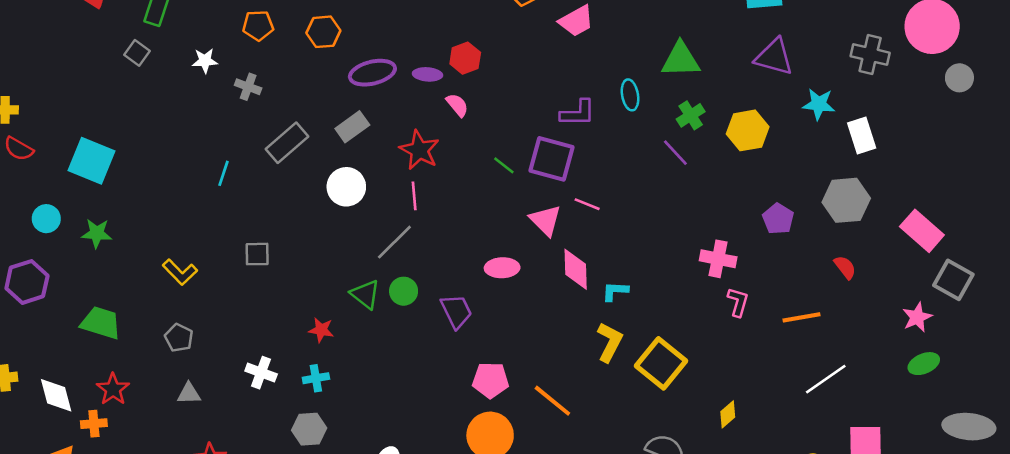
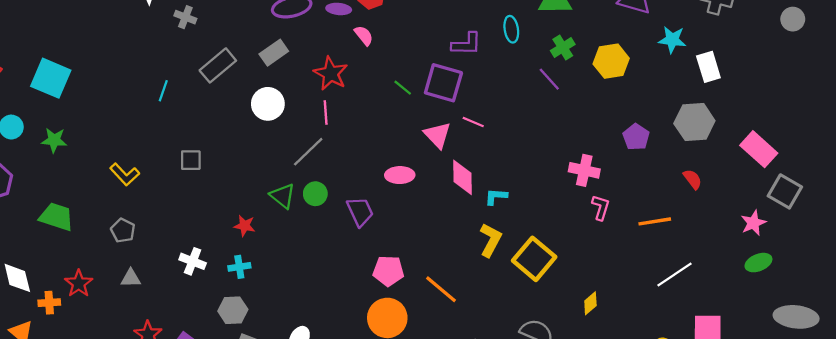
red star: (113, 389) -> (79, 283), moved

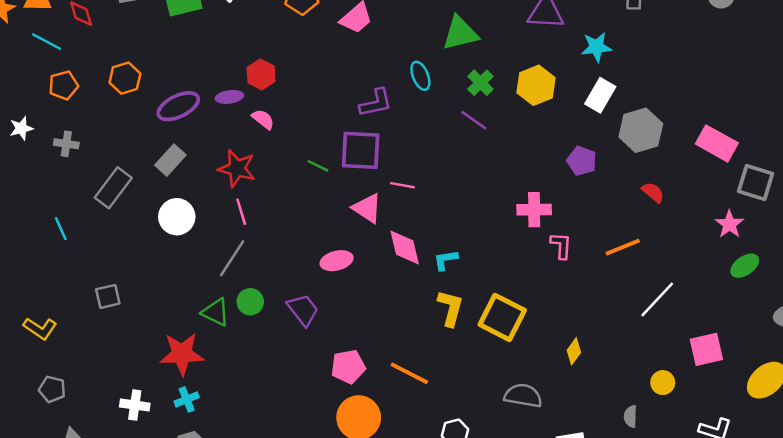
white rectangle: (708, 67) -> (600, 95), moved, turned 60
cyan line: (163, 91) -> (61, 229), turned -30
red star: (245, 226) -> (182, 354), size x1.8

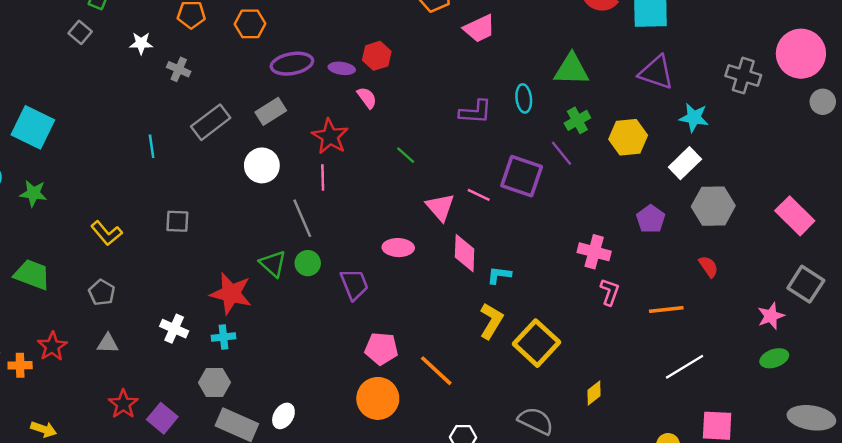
pink rectangle: (717, 143) -> (795, 216), moved
purple square: (361, 150) -> (522, 176), moved
gray line: (232, 258) -> (302, 218), turned -72

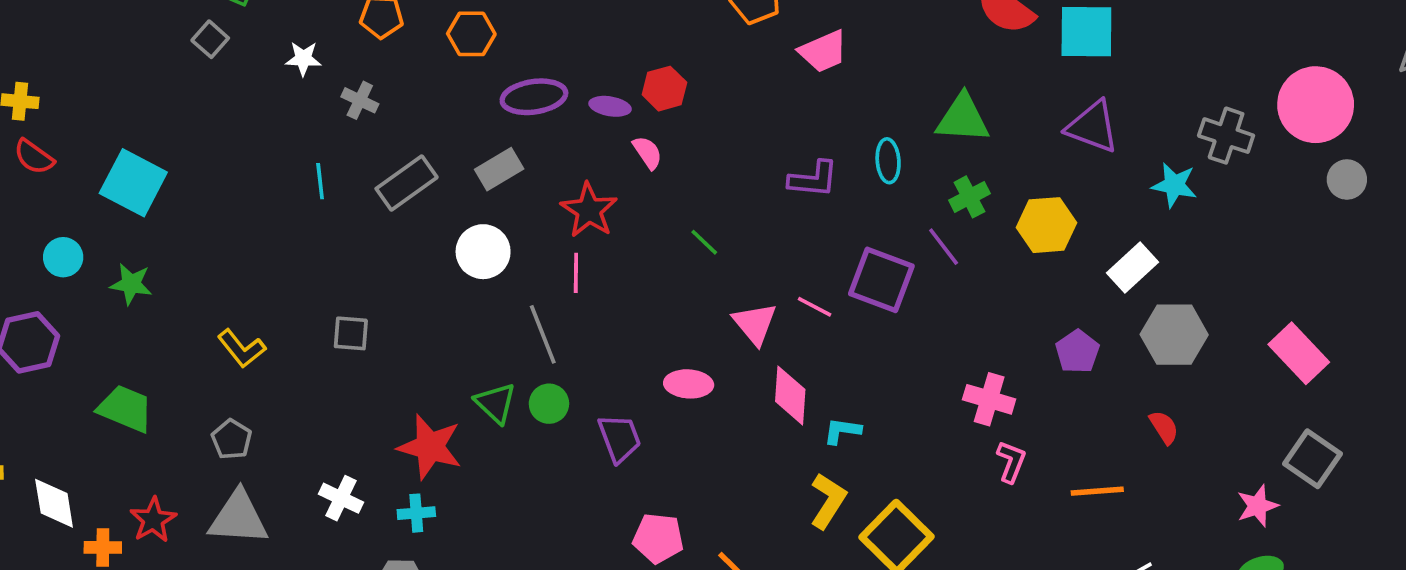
cyan star: (694, 118) -> (1174, 185), moved
cyan line: (152, 146) -> (320, 181), moved
gray triangle: (108, 343) -> (238, 518), size x1.8

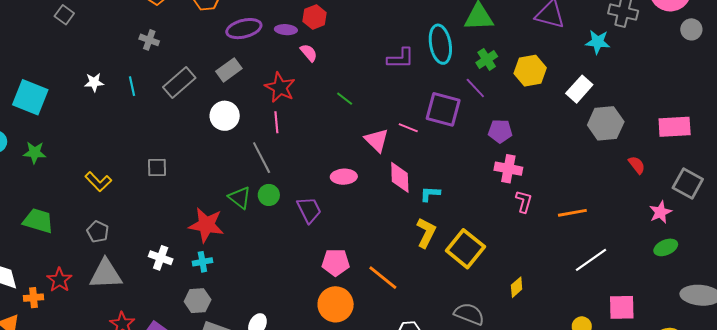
white star: (303, 59) -> (94, 82), moved
cyan ellipse: (888, 161) -> (440, 44), size x1.6
purple pentagon: (1077, 352) -> (500, 131), moved, turned -30
pink rectangle: (1299, 353) -> (675, 127), turned -44
red semicircle: (1164, 427) -> (637, 165), moved

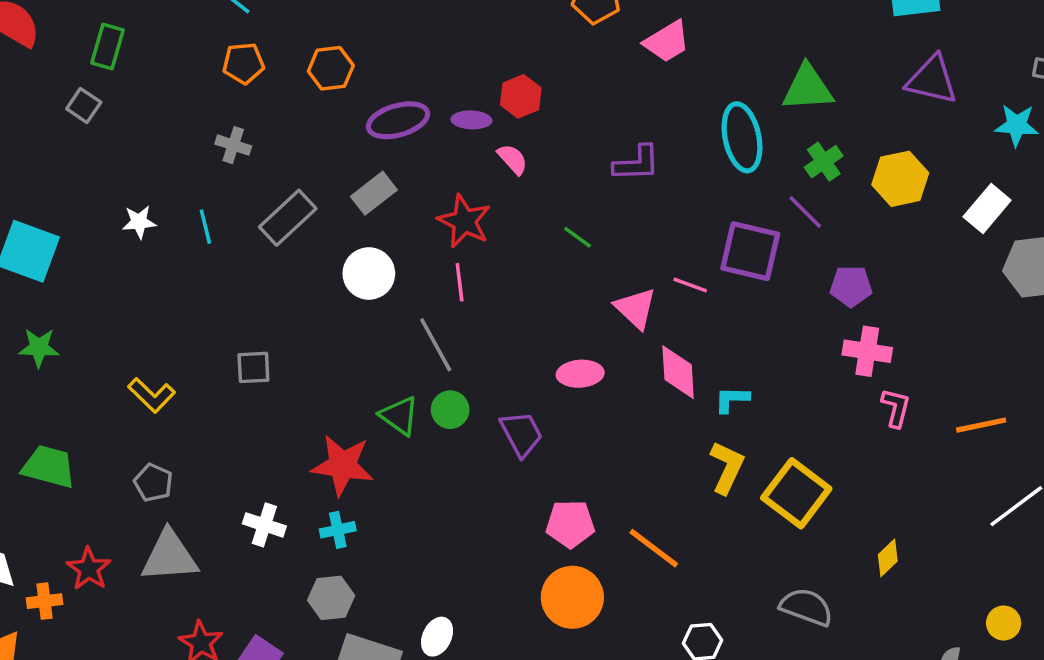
purple L-shape: (401, 58) -> (637, 163), moved

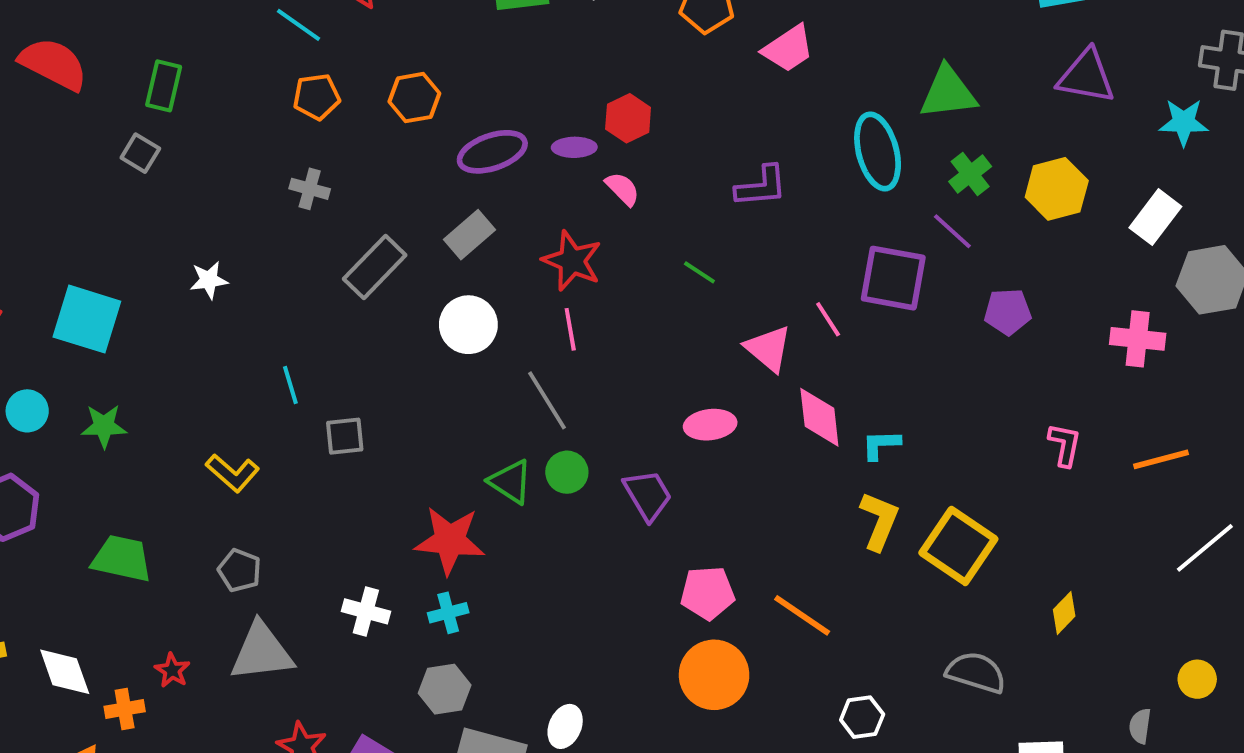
cyan line: (205, 227) -> (290, 385), moved
pink line: (690, 285) -> (828, 319), turned 40
pink cross: (867, 351) -> (1138, 339), moved
red star: (89, 569) -> (172, 670), size x0.7

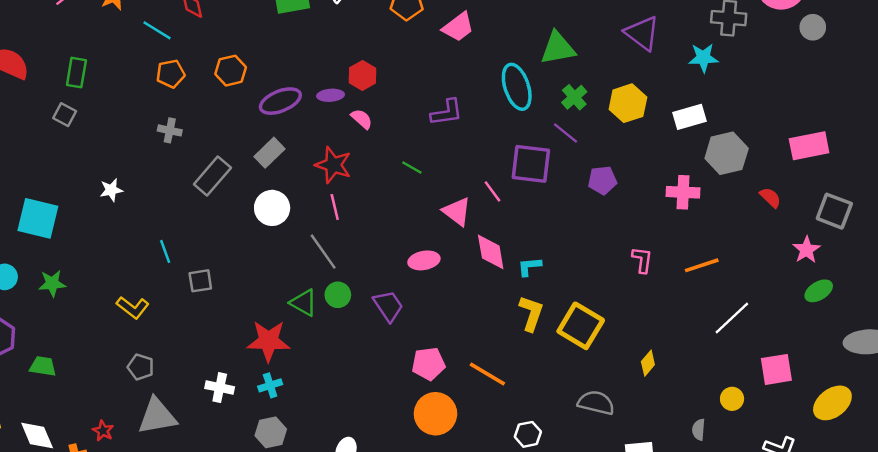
purple triangle: (1086, 76) -> (642, 33), turned 30
white rectangle: (1155, 217) -> (689, 117), turned 40
green trapezoid: (122, 559) -> (43, 366), moved, size x0.7

